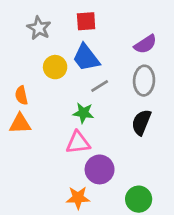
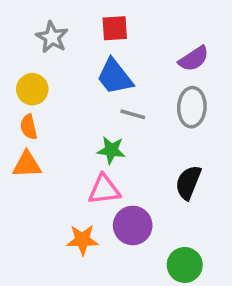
yellow circle: (55, 67) -> (32, 89), moved
gray line: (100, 86) -> (133, 114), turned 48
black semicircle: (141, 122) -> (188, 182), moved
orange star: (78, 198) -> (82, 240), moved

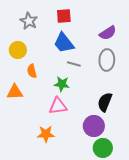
orange semicircle: (29, 127) -> (32, 71), moved
purple circle: (133, 225) -> (94, 126), moved

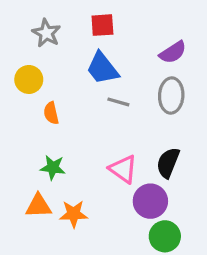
green star: (62, 84) -> (53, 168), moved
orange triangle: (15, 92) -> (38, 206), moved
pink triangle: (58, 106) -> (123, 169), moved, turned 42

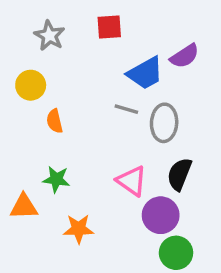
blue trapezoid: (102, 68) -> (145, 73), moved, turned -81
gray ellipse: (171, 95) -> (164, 123), moved
orange triangle: (38, 206) -> (24, 207), moved

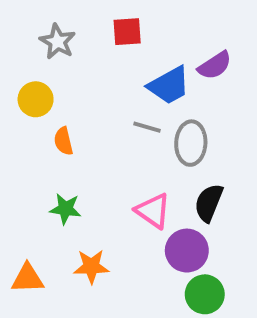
orange triangle: (24, 207) -> (28, 278), moved

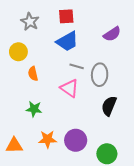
blue trapezoid: (169, 85) -> (67, 41), moved
pink triangle: (153, 211) -> (69, 88), moved
purple circle: (187, 251) -> (76, 140), moved

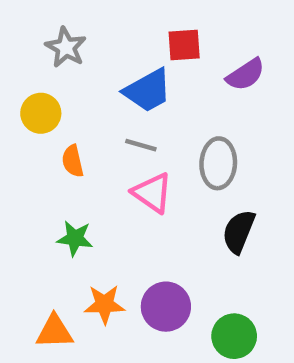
red square: (66, 16) -> (184, 45), moved
gray line: (77, 66) -> (141, 145), moved
orange triangle: (14, 145) -> (54, 332), moved

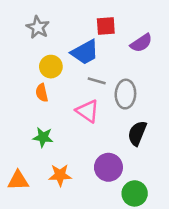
yellow circle: (41, 113) -> (51, 67), moved
gray line: (141, 145) -> (97, 81), moved
purple circle: (166, 307) -> (108, 167), moved
orange triangle: (54, 332) -> (18, 180), moved

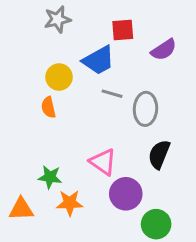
gray star: (38, 27) -> (58, 19), moved, turned 30
pink triangle: (88, 111) -> (103, 162), moved
green star: (43, 137) -> (50, 177), moved

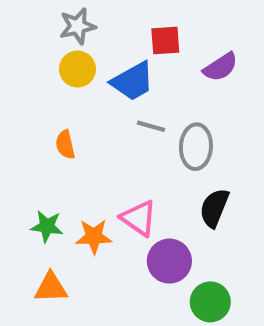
yellow circle: (59, 77) -> (77, 69), moved
green star: (50, 177) -> (47, 226), moved
orange star: (70, 203) -> (94, 237), moved
orange triangle: (21, 209) -> (51, 288), moved

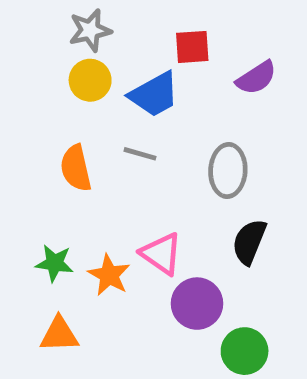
gray line: (151, 126) -> (140, 154), moved
orange semicircle: (65, 145) -> (76, 168), size x1.4
orange star: (94, 237) -> (109, 275), turned 30

